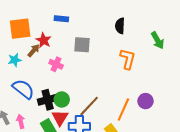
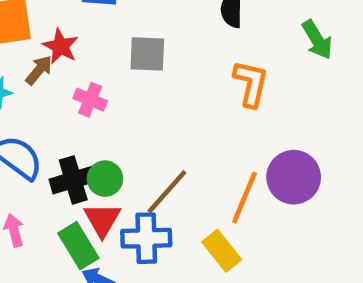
purple circle: (145, 101) -> (294, 177), size x1.5

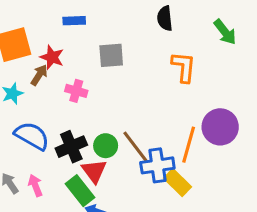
green circle: (105, 179) -> (106, 146), moved
brown line: (167, 192) -> (136, 147), turned -72
blue cross: (146, 238) -> (157, 165), moved

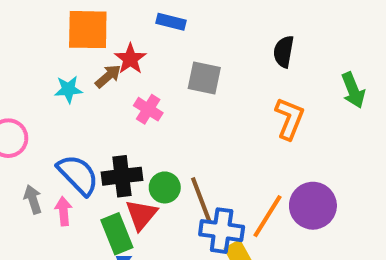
blue semicircle: (32, 136) -> (78, 175), moved

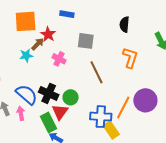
cyan star: (68, 89) -> (26, 56), moved
black cross: (122, 176) -> (49, 93), turned 36
brown line: (201, 200) -> (97, 72), moved

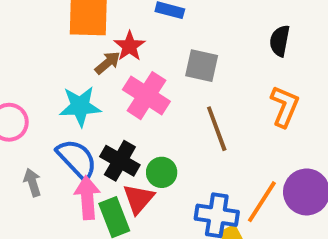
cyan star: (26, 56) -> (80, 106), moved, size x1.5
pink cross: (59, 59) -> (146, 96), size x1.6
pink arrow: (21, 113) -> (87, 198), moved, size x1.5

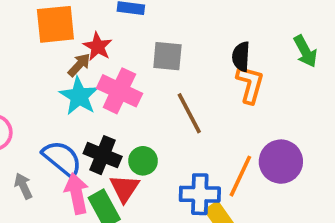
black semicircle: (280, 41) -> (241, 57), moved
cyan star: (80, 106) -> (79, 96), moved, turned -30

